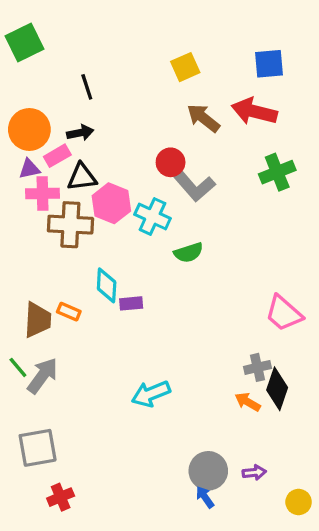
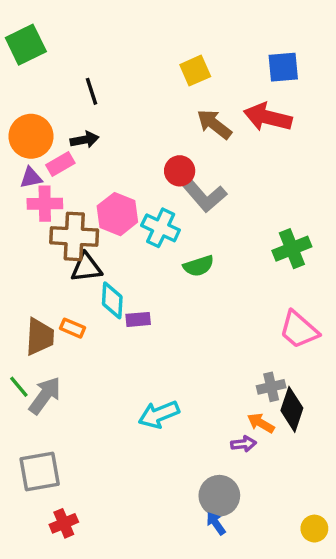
green cross: (277, 172) -> (292, 249), moved
black triangle: (82, 177) -> (86, 268), moved
purple arrow: (254, 472) -> (244, 444), moved

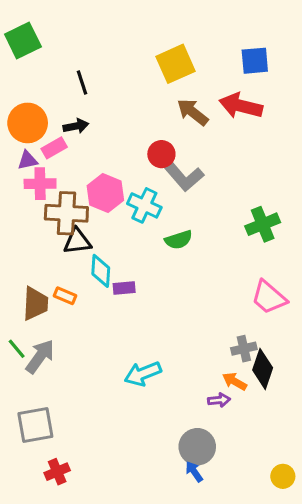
yellow square: (195, 71) -> (175, 64), size x1.4

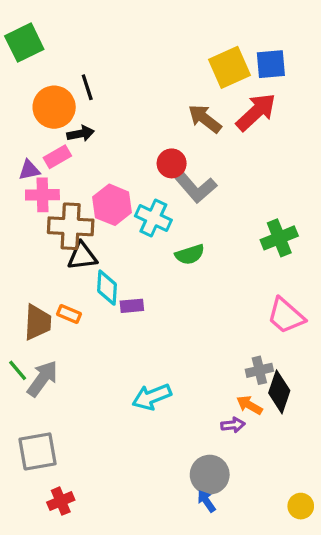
yellow square: (175, 64) -> (230, 67), moved
red arrow: (241, 106) -> (256, 112), turned 123
orange circle: (28, 123) -> (54, 107), moved

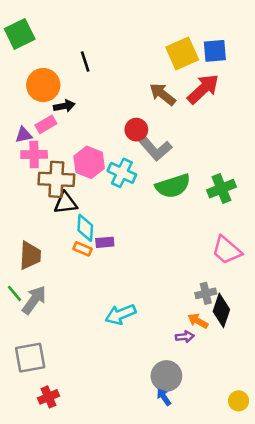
black line: (87, 87) -> (85, 61), moved
green semicircle: (190, 254) -> (173, 186), moved, size x1.5
orange rectangle: (69, 314) -> (83, 249), moved

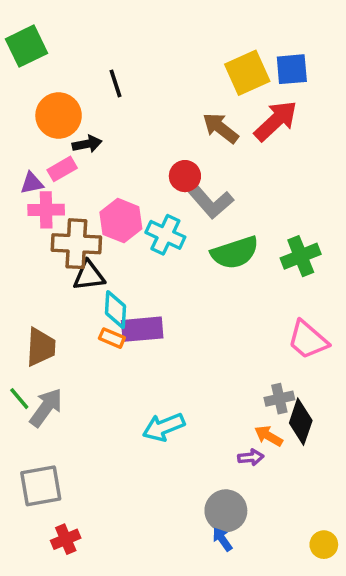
purple rectangle: (105, 242) -> (142, 329), size x1.6

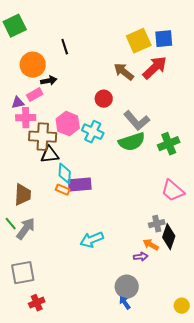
gray L-shape: (210, 201) -> (137, 121), moved

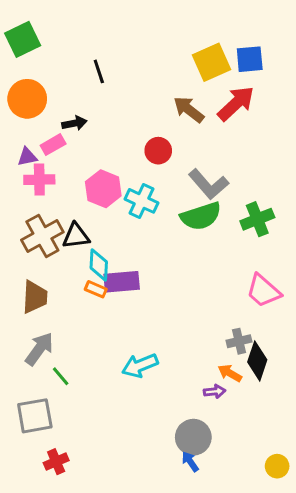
orange circle: (33, 65) -> (27, 99), moved
brown cross: (43, 137) -> (42, 236), moved, turned -32
green line: (11, 224) -> (61, 376), moved

